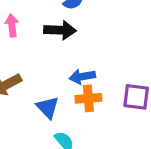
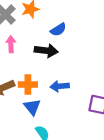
orange cross: (88, 98) -> (28, 84), moved

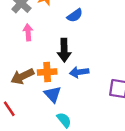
black arrow: (46, 51) -> (64, 50), moved, turned 85

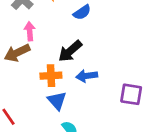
black arrow: (64, 50) -> (70, 51), turned 50
brown arrow: (22, 76) -> (17, 53), moved

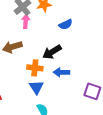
pink arrow: (30, 31) -> (26, 21), moved

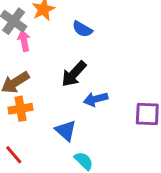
blue semicircle: (66, 24) -> (82, 29), turned 72
orange cross: (35, 68) -> (21, 109), moved

